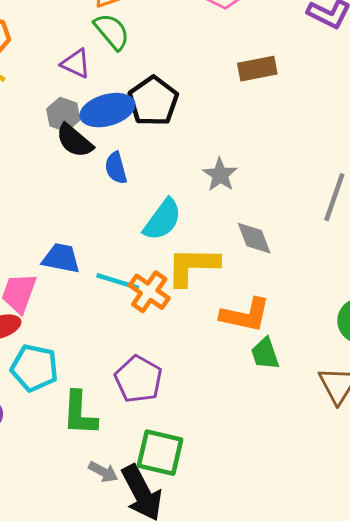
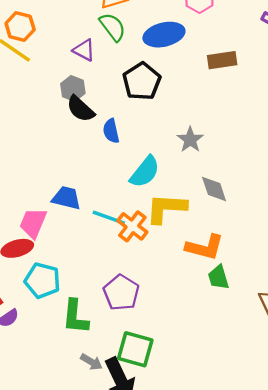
blue ellipse: (107, 110) -> (164, 35), moved

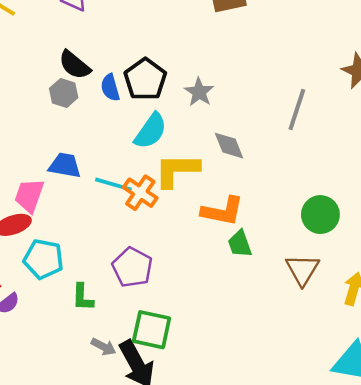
black pentagon: (142, 81) -> (145, 79), moved
gray hexagon: (73, 89) -> (64, 93), moved
green L-shape: (75, 317) -> (83, 297), size x0.7

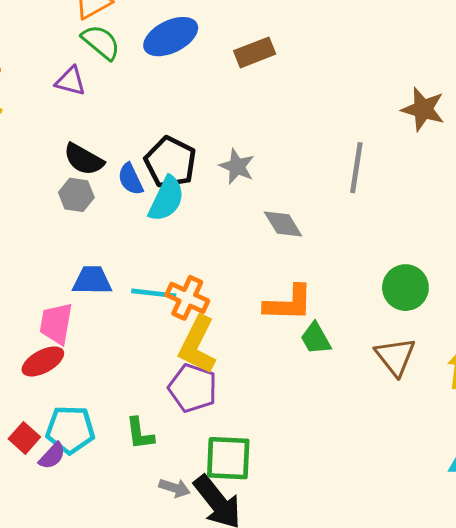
cyan semicircle: (151, 131) -> (166, 199), moved
yellow L-shape: (177, 170) -> (197, 345), moved, turned -54
cyan pentagon: (43, 259) -> (70, 430), moved

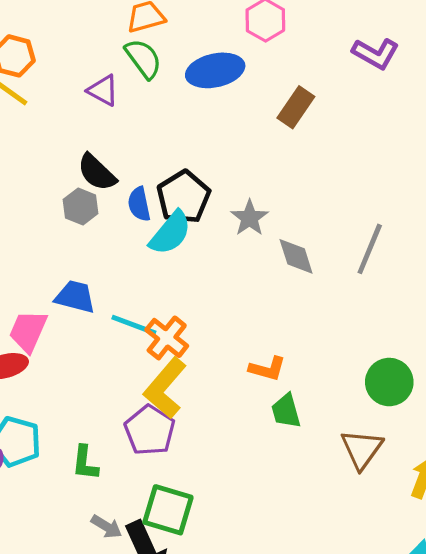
brown rectangle: (255, 52) -> (296, 107), turned -48
gray diamond: (283, 224) -> (296, 256), moved
orange L-shape: (289, 303) -> (267, 369), size x0.7

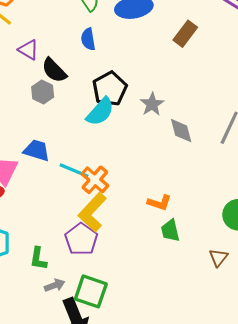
purple triangle: (103, 90) -> (28, 50), moved
blue semicircle: (139, 204) -> (88, 39), moved
brown triangle: (362, 449) -> (218, 257), size x0.7
gray arrow: (106, 527) -> (55, 285), moved, turned -54

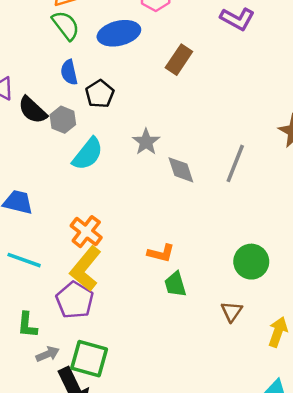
black pentagon: (110, 89) -> (100, 94), moved, size x0.7
gray hexagon: (43, 92) -> (63, 120), moved
cyan line: (74, 170) -> (24, 260), moved

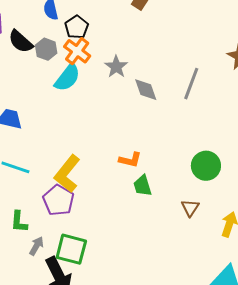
orange cross: (86, 232) -> (77, 51), moved
gray arrow: (48, 354) -> (36, 246), turned -36

